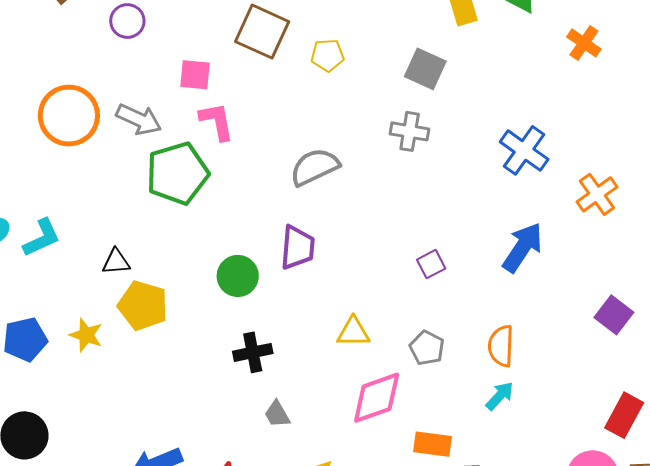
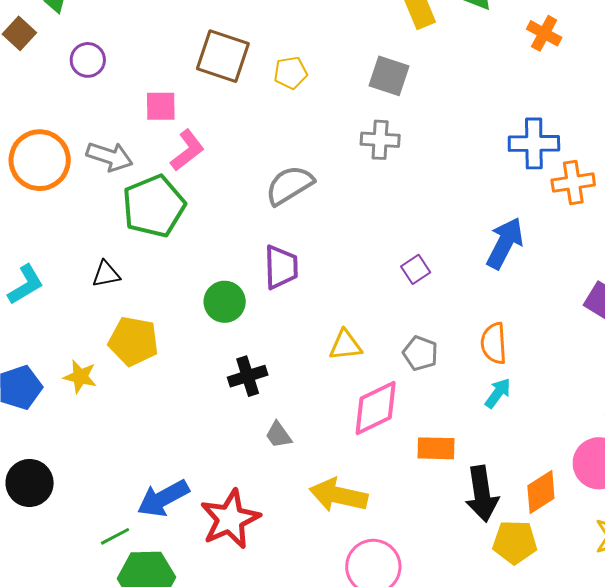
pink L-shape: (217, 121) -> (187, 150), turned 69
blue cross: (524, 150) -> (534, 143), moved, turned -30
orange cross: (597, 194) -> (573, 182), turned 33
black triangle: (116, 262) -> (106, 274), moved

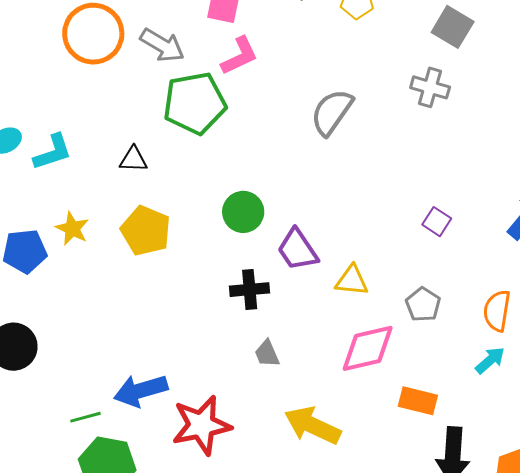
gray semicircle: (289, 185) -> (332, 112), turned -36
purple trapezoid: (281, 267) -> (297, 250), moved, turned 135
purple square: (416, 269) -> (437, 222), turned -36
yellow star: (80, 377) -> (72, 229), moved

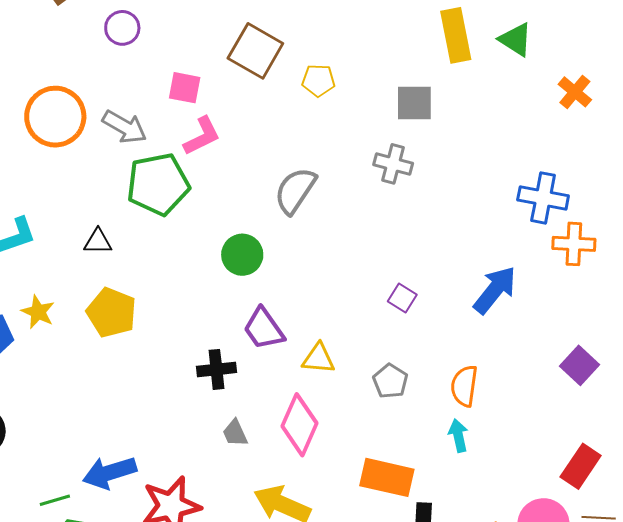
gray square: (453, 27) -> (414, 103), turned -30
green circle: (243, 212) -> (242, 255), moved
pink diamond: (368, 348) -> (300, 425), moved, turned -52
cyan arrow: (490, 360) -> (458, 436), turned -60
orange rectangle: (418, 401) -> (387, 477), size x1.4

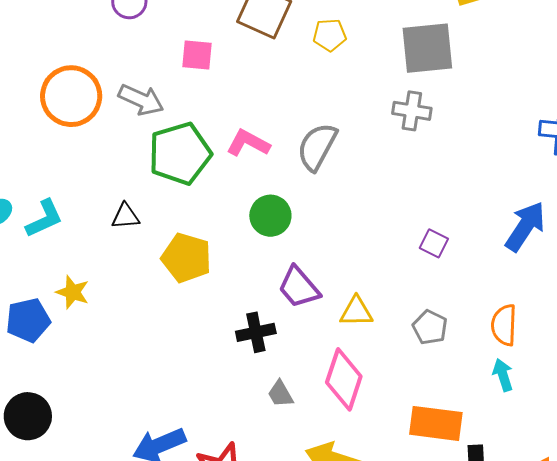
gray square: (414, 103) -> (427, 48), size x1.4
pink L-shape: (202, 136) -> (248, 143), moved, turned -120
yellow pentagon: (111, 313) -> (186, 258), moved

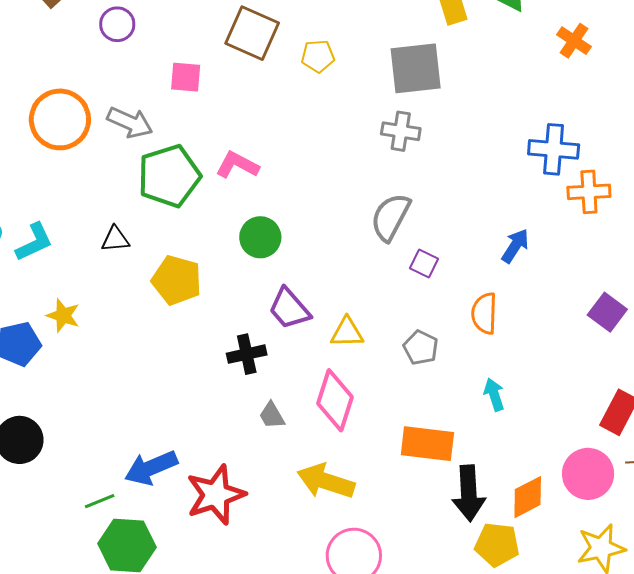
gray semicircle: (317, 147) -> (391, 217), moved
blue arrow: (525, 226) -> (515, 246), size x0.7
orange semicircle: (504, 325) -> (484, 313), moved

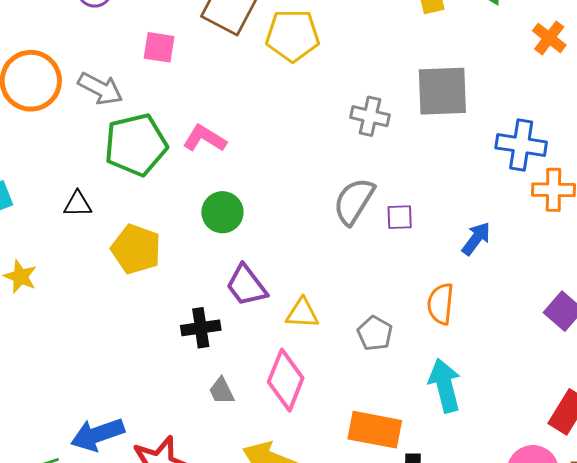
yellow pentagon: (318, 56) -> (293, 35), size x1.6
gray square: (416, 68) -> (442, 91), moved
purple square: (424, 264) -> (400, 217), moved, turned -32
cyan arrow: (494, 395) -> (445, 385), size x1.6

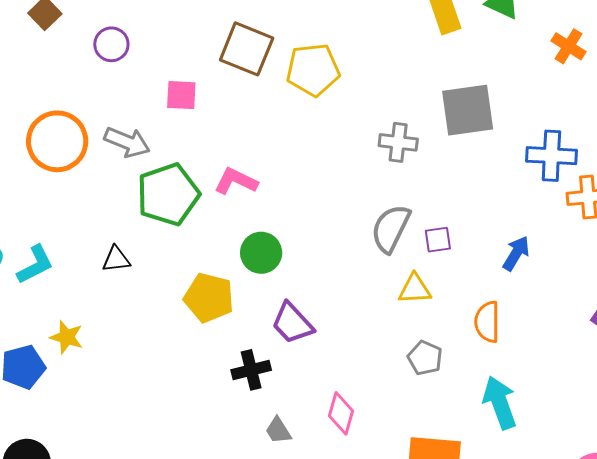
yellow pentagon: (136, 249) -> (209, 298), moved
yellow triangle: (302, 313) -> (415, 289), moved
pink diamond: (286, 380) -> (341, 413), size x0.7

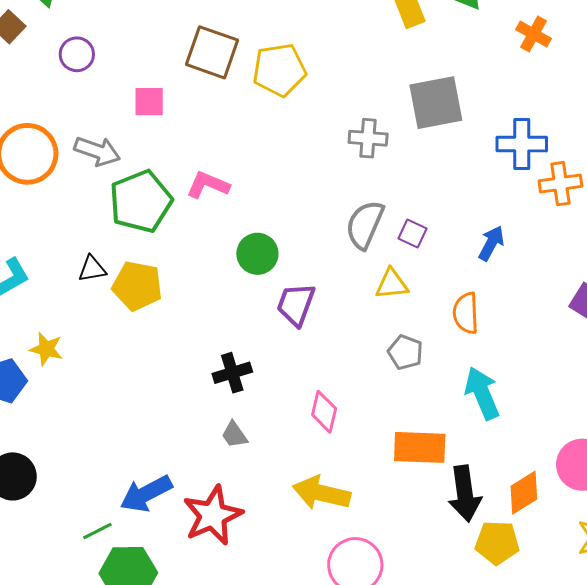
purple square: (438, 240) -> (412, 233), turned 36
green circle: (261, 253) -> (257, 254), moved
yellow pentagon: (209, 298) -> (137, 286), moved
purple trapezoid: (292, 323) -> (296, 304), moved, turned 66
gray trapezoid: (278, 430) -> (234, 435), moved

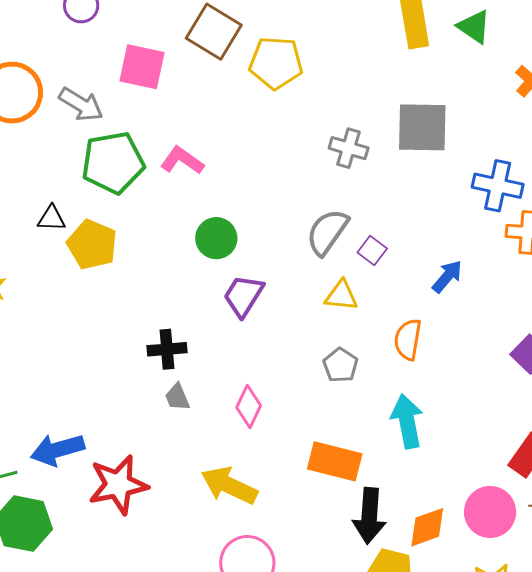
pink square: (149, 102) -> (142, 67), size x1.4
gray trapezoid: (234, 435) -> (177, 397), moved

